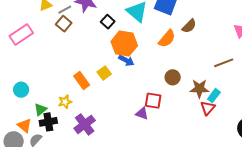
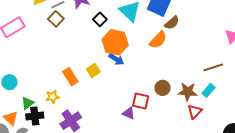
brown semicircle: (189, 26) -> (172, 23), moved
brown circle: (173, 77) -> (162, 88), moved
cyan rectangle: (214, 96) -> (209, 90), moved

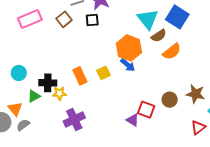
brown square: (56, 19) -> (64, 19), moved
black square: (100, 19) -> (92, 20), moved, turned 32
brown semicircle: (172, 23) -> (159, 36), moved
brown star: (188, 92) -> (196, 94), moved
black cross: (35, 116) -> (48, 83), moved

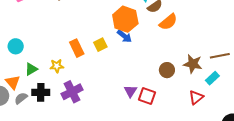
black cross: (48, 83) -> (41, 92), moved
red square: (146, 110) -> (147, 96), moved
purple triangle: (133, 120) -> (130, 91), turned 32

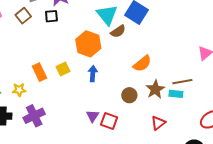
orange semicircle: (168, 22) -> (142, 64), moved
blue arrow: (124, 36) -> (93, 74), moved, turned -126
brown star: (193, 64) -> (155, 89), turned 30
cyan rectangle: (212, 78) -> (176, 94), moved, turned 48

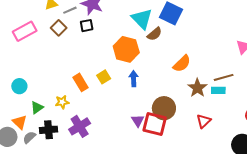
brown circle: (129, 95) -> (164, 108), moved, size x1.5
red square: (109, 121) -> (155, 124), size x1.4

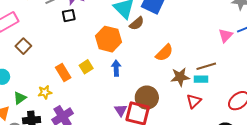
brown square: (59, 28) -> (23, 46), moved
brown star: (197, 88) -> (180, 77), turned 30
red triangle: (204, 121) -> (194, 101), moved

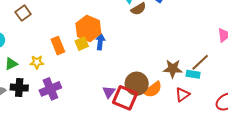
orange hexagon: (109, 39) -> (88, 29), moved
orange semicircle: (164, 53) -> (153, 90), moved
brown line: (206, 66) -> (200, 62), turned -36
blue arrow: (116, 68) -> (100, 42), moved

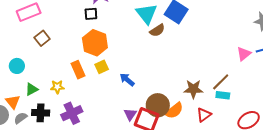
orange hexagon: (88, 29) -> (95, 43), moved
blue arrow: (100, 42) -> (127, 80), moved, turned -56
cyan rectangle: (193, 74) -> (223, 95), moved

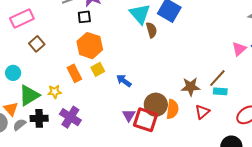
brown semicircle: (157, 30) -> (151, 30), turned -70
green triangle: (32, 89) -> (29, 95), size x1.6
orange semicircle: (174, 111) -> (172, 109), turned -42
purple cross: (72, 113) -> (70, 117), turned -30

